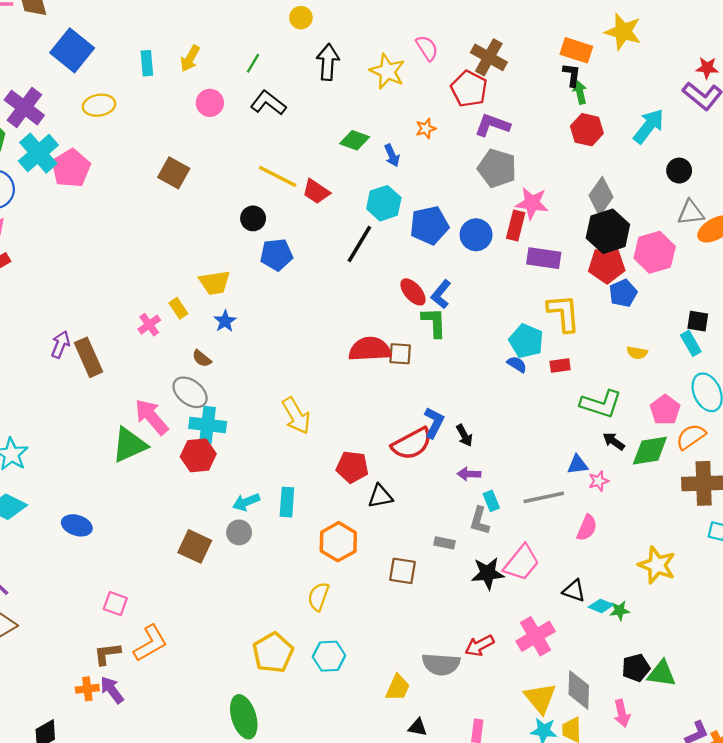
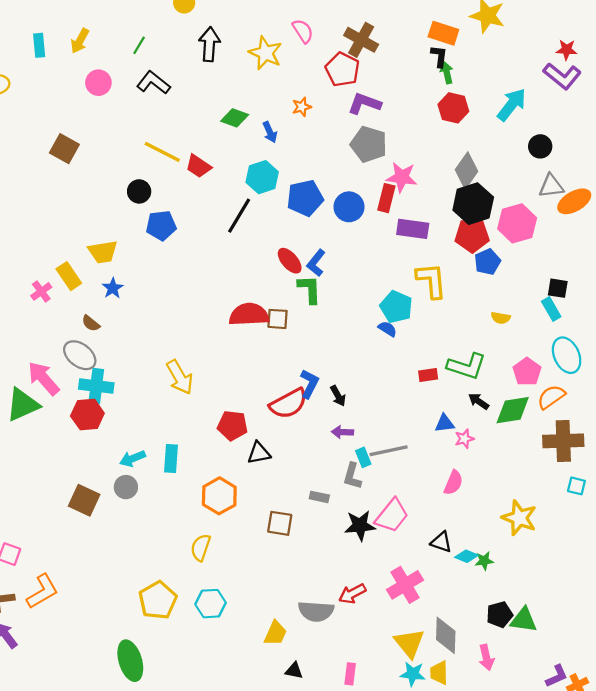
yellow rectangle: (178, 308) -> (69, 276), size x1.4
red rectangle: (560, 365) -> (428, 375), moved
gray line: (544, 497) -> (389, 451), moved

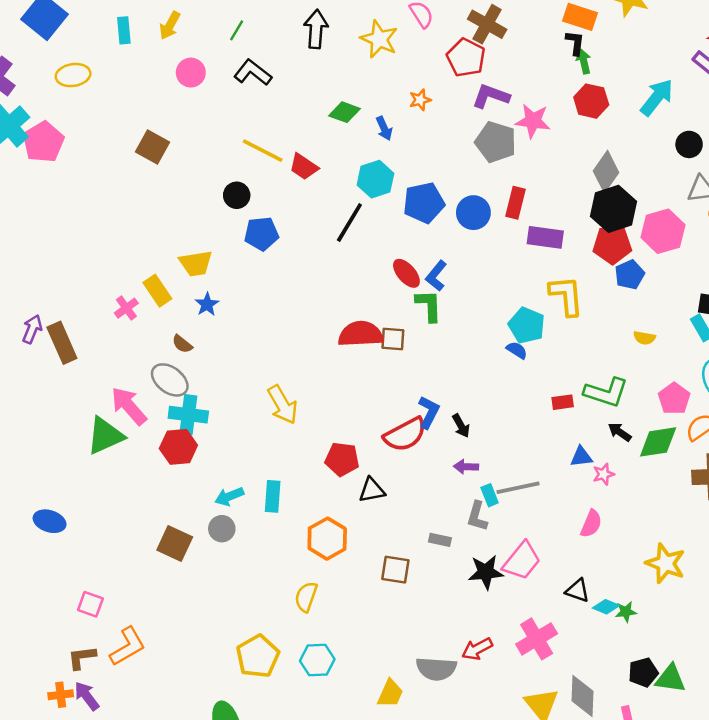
pink star: (402, 177) -> (533, 121), moved

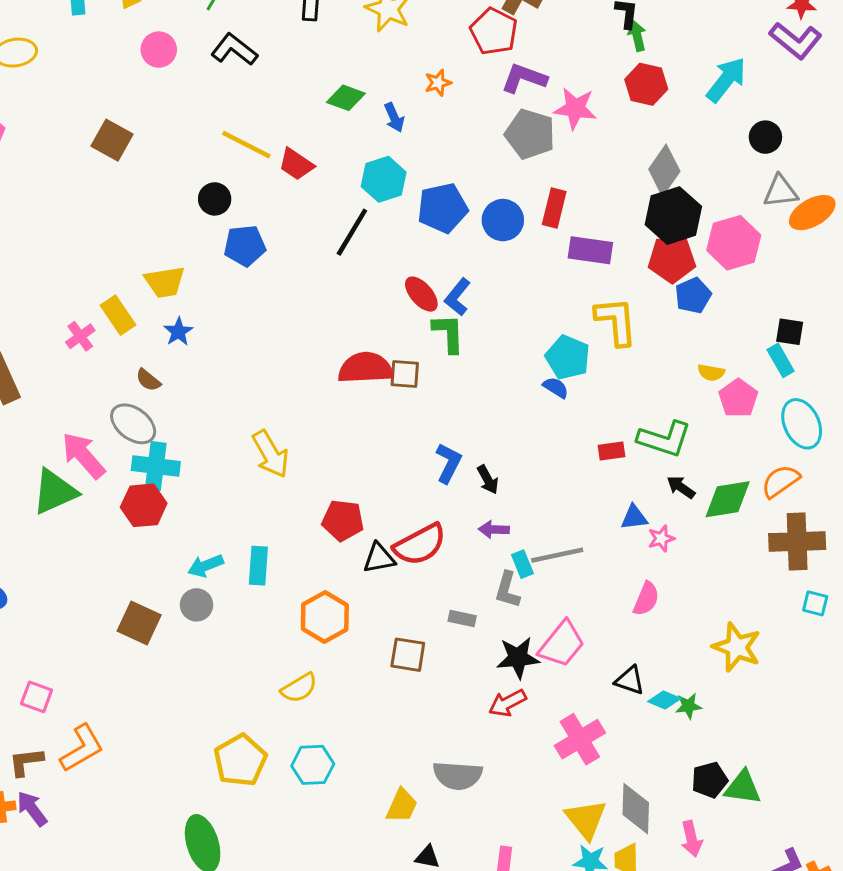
pink pentagon: (674, 399) -> (738, 398), moved
red semicircle: (405, 434) -> (420, 545), moved
yellow semicircle: (306, 597) -> (299, 688), turned -140
red arrow: (477, 649) -> (507, 703), moved

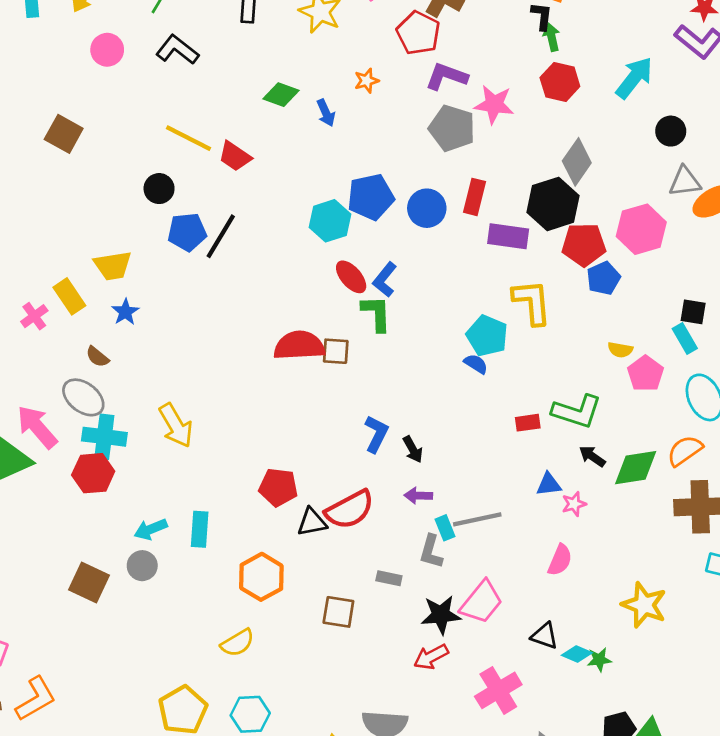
cyan hexagon: (384, 179) -> (330, 221), moved
black hexagon: (673, 216) -> (553, 204), moved
black line: (352, 232) -> (221, 236), moved
yellow arrow: (270, 454) -> (176, 425), moved

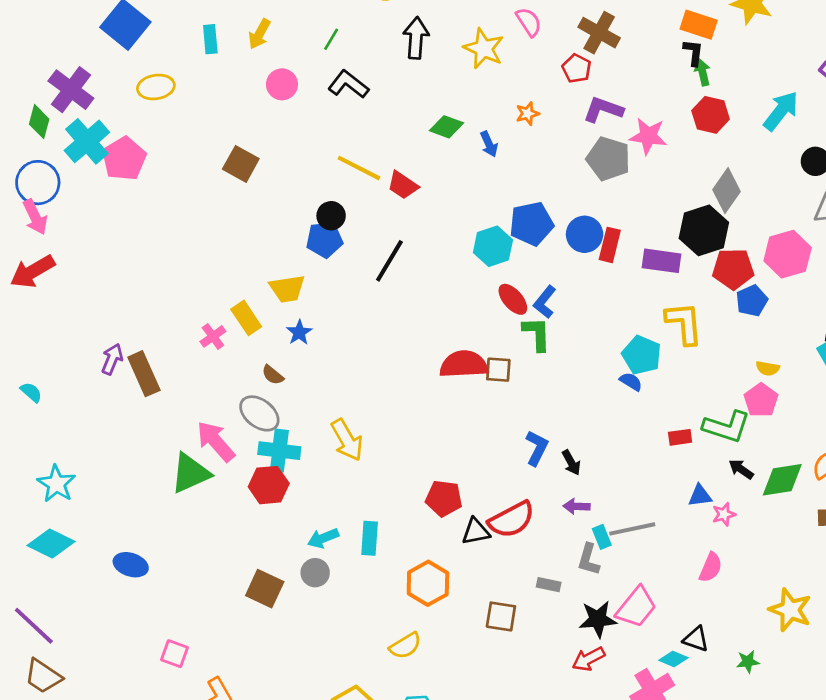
red pentagon: (418, 33) -> (577, 68), size x0.7
red rectangle: (474, 197) -> (610, 245), moved
blue pentagon: (187, 232) -> (324, 240), moved
pink pentagon: (645, 374) -> (761, 400), moved
cyan diamond: (577, 654) -> (673, 659), moved

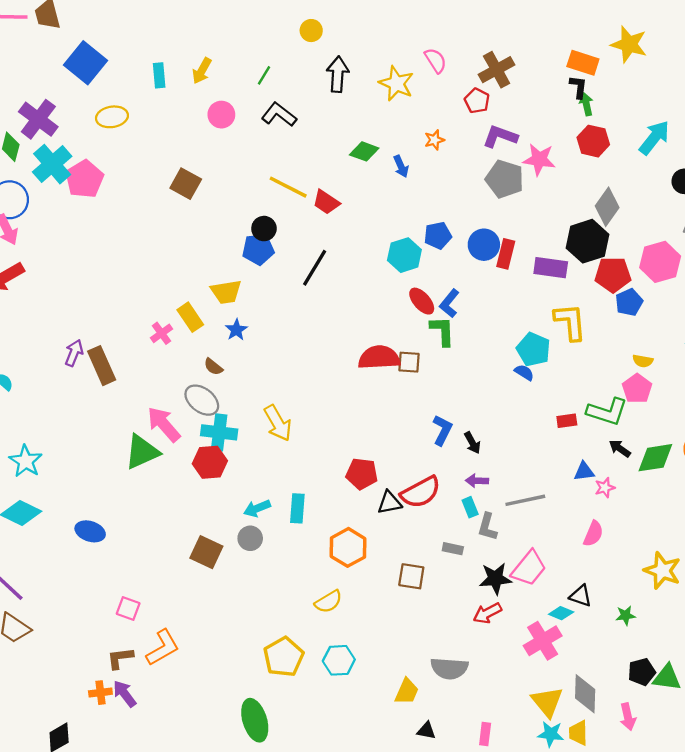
brown cross: (599, 33) -> (497, 70), turned 32
blue pentagon: (531, 224) -> (438, 235), size x0.7
cyan rectangle: (602, 537) -> (470, 507), moved

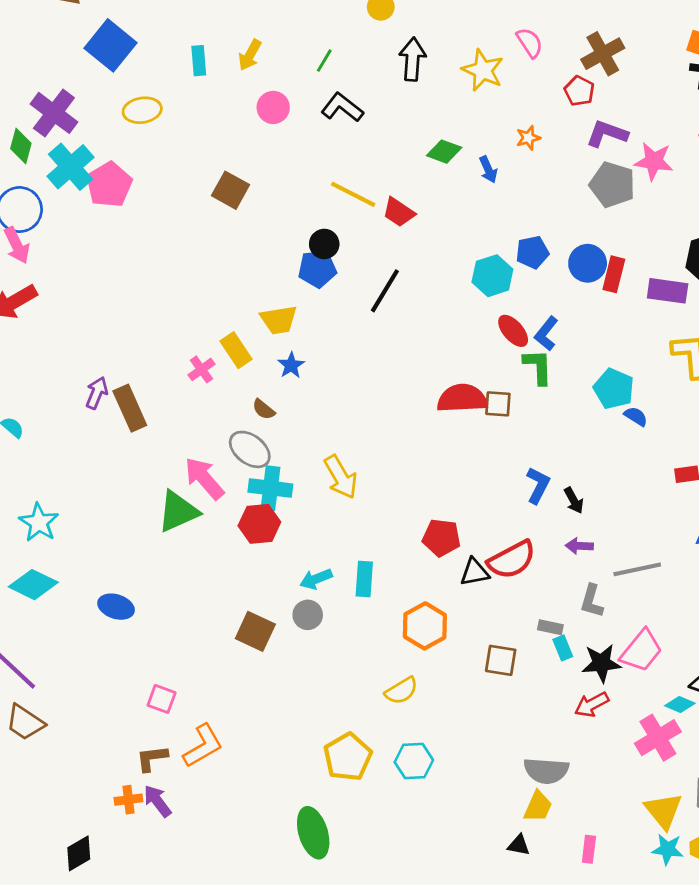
cyan pentagon: (533, 349) -> (614, 389), moved
cyan rectangle: (470, 507) -> (563, 648), moved
yellow trapezoid: (407, 691) -> (538, 807), moved

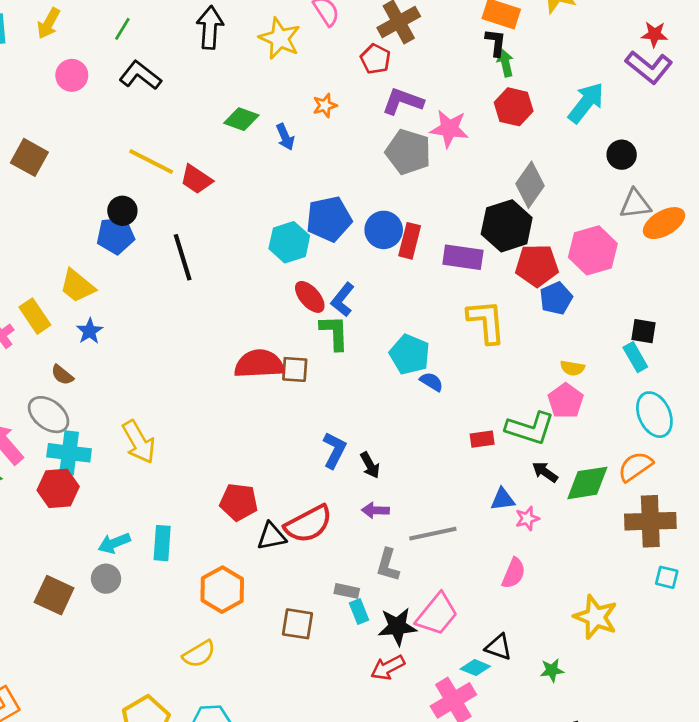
blue pentagon: (532, 252) -> (329, 219), size x1.4
black line: (385, 291) -> (183, 257), turned -48
yellow trapezoid: (279, 320) -> (77, 286), turned 48

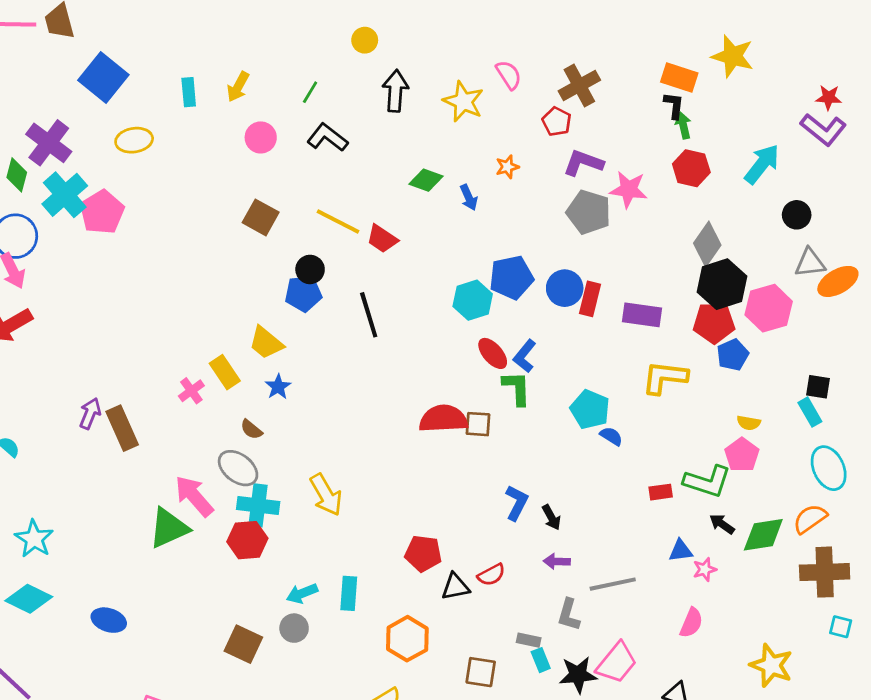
brown square: (29, 157) -> (261, 217), moved
black hexagon: (507, 226) -> (722, 284), moved
yellow L-shape: (486, 322) -> (665, 377), turned -78
red semicircle: (308, 524) -> (491, 575), size x0.6

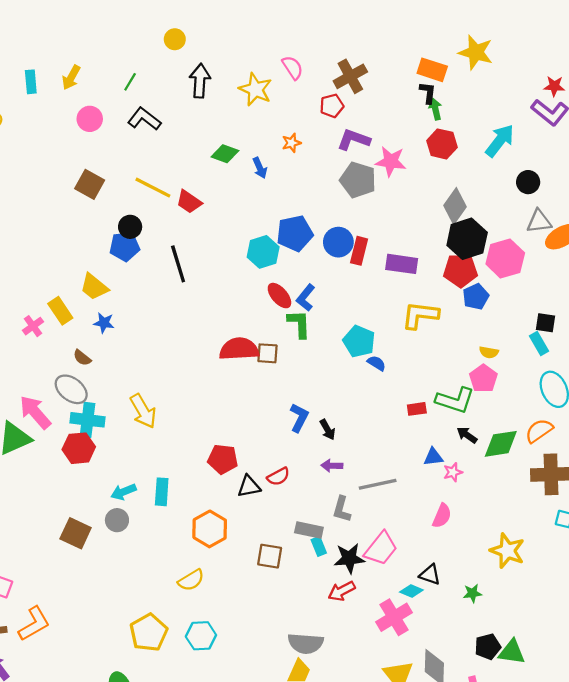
red pentagon: (557, 121) -> (332, 106), turned 30
blue star: (278, 387) -> (104, 323), turned -30
gray rectangle: (529, 640) -> (309, 530), size x1.4

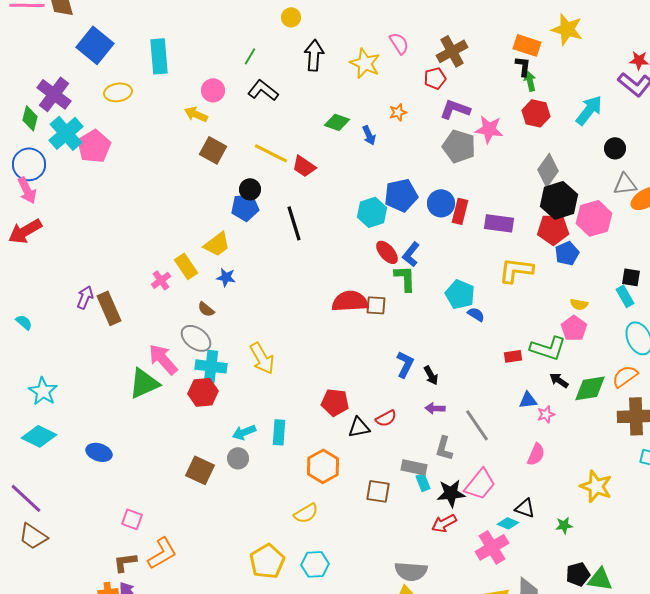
yellow arrow: (71, 77) -> (196, 114), moved, turned 85
cyan rectangle: (31, 82) -> (159, 56), size x1.6
yellow trapezoid: (94, 287) -> (217, 244), turned -76
gray line: (378, 484) -> (477, 425), turned 68

